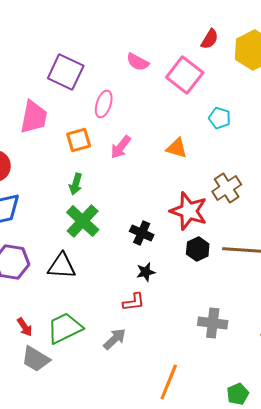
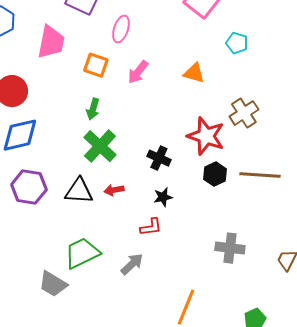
orange square: (79, 140) -> (96, 65), turned 35
red arrow: (25, 327) -> (114, 190), moved, turned 114

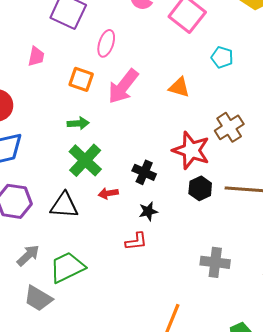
pink trapezoid: (51, 42) -> (36, 56), size x0.6
pink arrow: (138, 72) -> (123, 86), size x1.5
green arrow: (93, 109) -> (78, 123), turned -110
red arrow: (114, 190) -> (108, 193), moved
gray arrow: (132, 264) -> (28, 255), moved

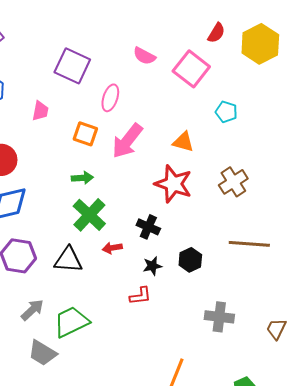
red star: (191, 150) -> (173, 184), moved
black hexagon: (200, 188) -> (190, 260), moved

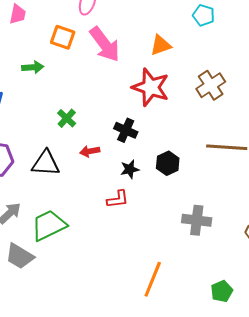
pink arrow: (127, 141) -> (105, 44), turned -75
orange triangle: (183, 142) -> (161, 45), turned -35
green arrow: (82, 178) -> (33, 67), moved
green cross: (89, 215) -> (67, 118), size x0.6

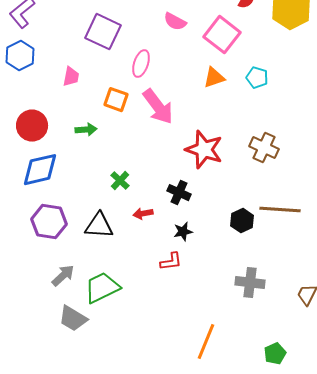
orange triangle: (161, 45) -> (214, 78), moved
brown cross: (211, 85) -> (264, 148), turned -32
black hexagon: (168, 163) -> (242, 221), moved

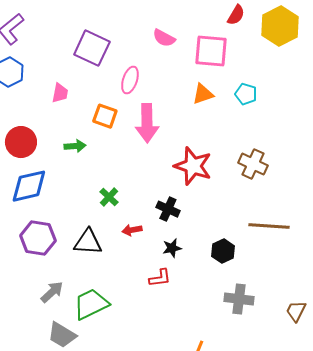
pink square: (222, 35) -> (211, 51), turned -33
pink arrow: (158, 107) -> (147, 123), turned 36
black hexagon: (242, 221) -> (223, 251), moved

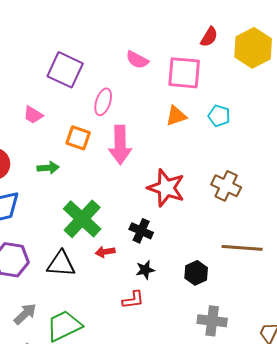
pink trapezoid: (60, 93) -> (33, 115), turned 110
green cross: (109, 197) -> (82, 219), size x2.0

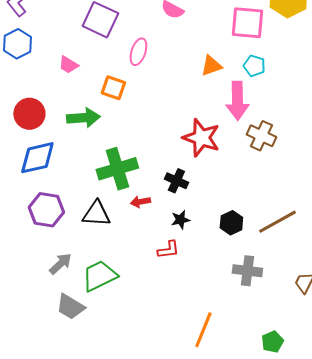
pink square: (184, 73) -> (247, 23), moved
pink arrow: (120, 145) -> (237, 101), moved
green arrow: (48, 168) -> (83, 118), size x1.5
green cross: (82, 219) -> (117, 169), turned 30
brown line: (242, 248) -> (277, 222), moved, turned -33

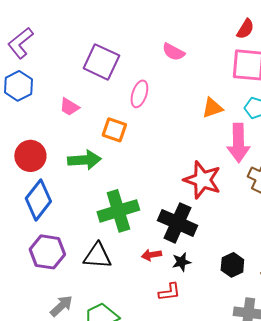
blue diamond: (37, 158) -> (38, 200), turned -39
black cross: (176, 181) -> (177, 223), size x1.6
red arrow: (140, 202) -> (151, 255), moved

